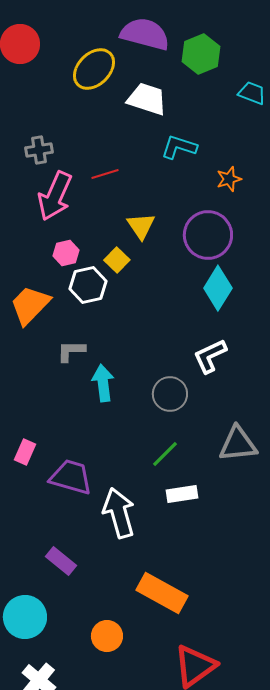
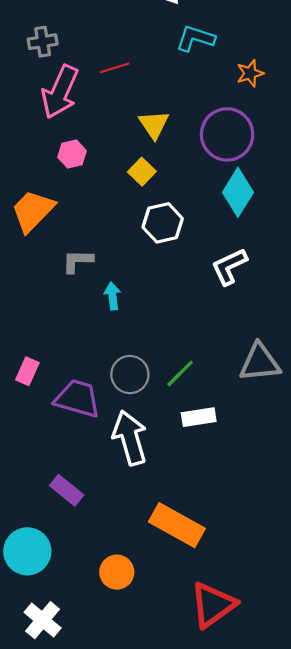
yellow square: (117, 260) -> (142, 172), moved
white hexagon: (88, 285) -> (163, 223), moved
cyan arrow: (103, 383) -> (112, 296), size x0.7
gray circle: (170, 394) -> (130, 375), moved

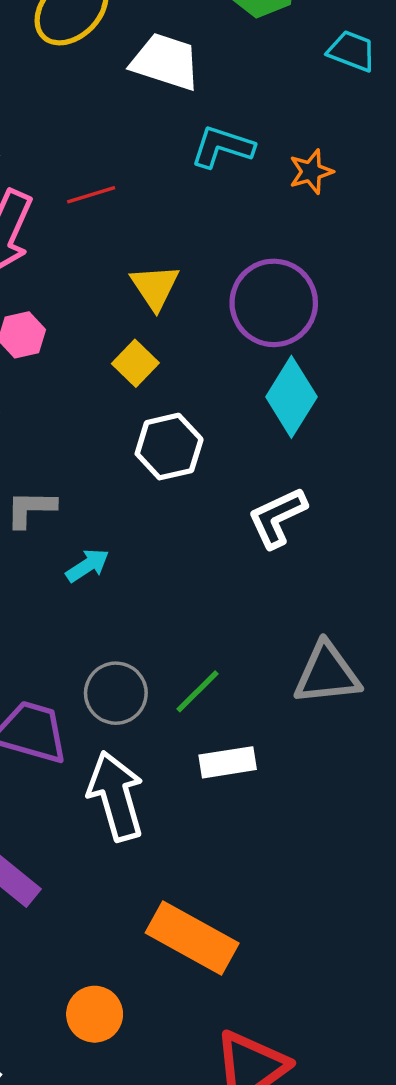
orange star: (250, 73) -> (311, 172), moved
cyan arrow: (112, 296) -> (87, 565), turned 64

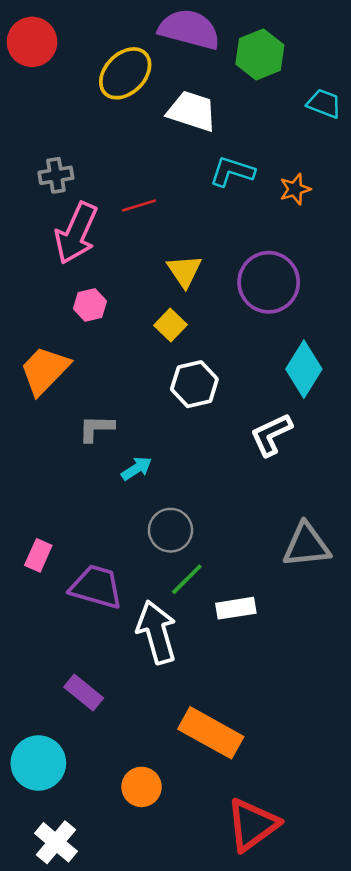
cyan diamond: (291, 397) -> (304, 369), moved
green line: (197, 691) -> (187, 579), moved
gray circle: (116, 693) -> (170, 530), moved

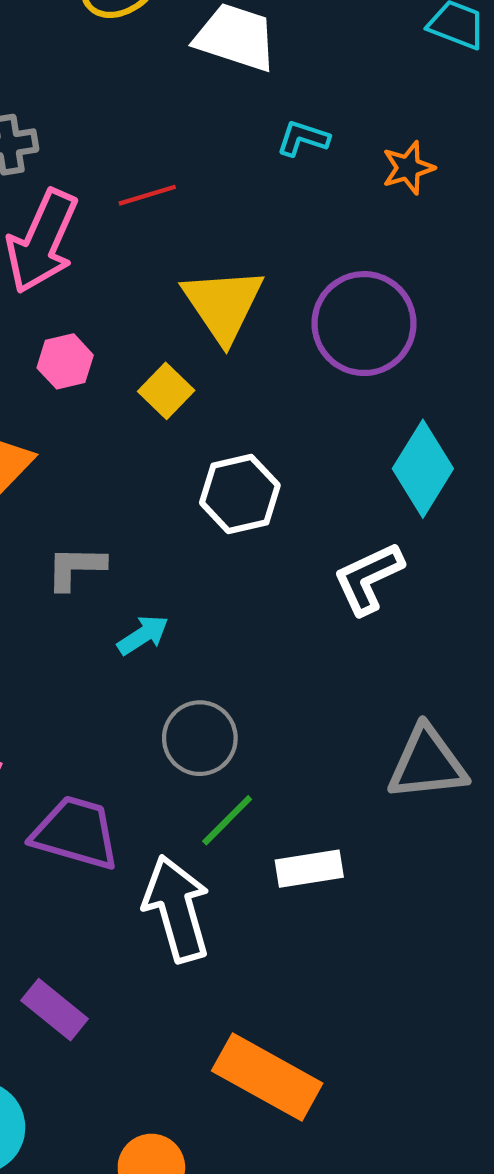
cyan L-shape: (232, 172) -> (303, 138), size x0.7
yellow triangle: (184, 271) -> (223, 305), size x1.4
yellow square: (170, 325) -> (166, 391), moved

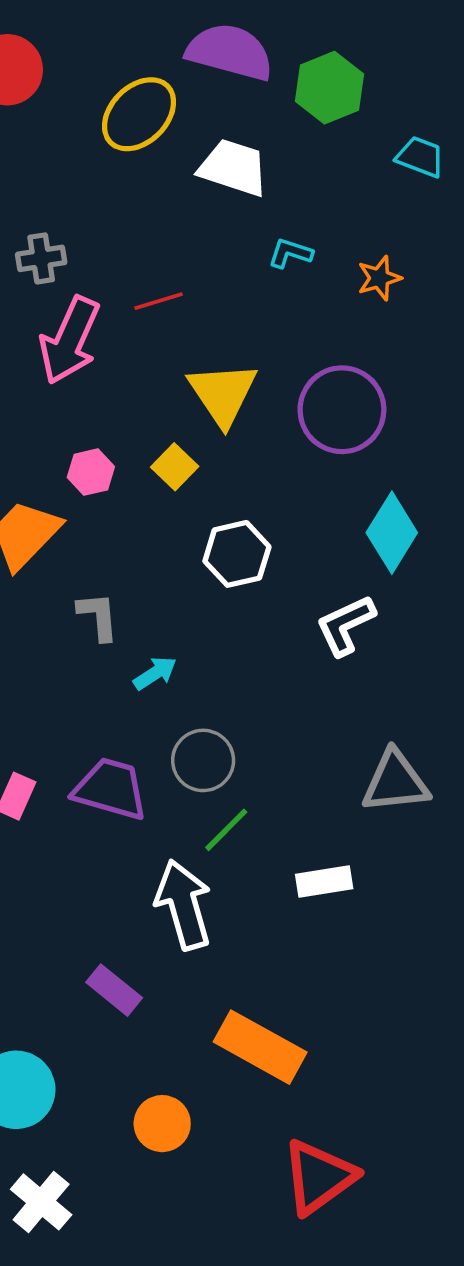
pink hexagon: (65, 361) -> (91, 472), moved
gray L-shape: (76, 568) -> (98, 616), turned 84
purple trapezoid: (76, 833) -> (111, 789), moved
white rectangle: (309, 869) -> (324, 881), moved
purple rectangle: (55, 1010) -> (114, 990), moved

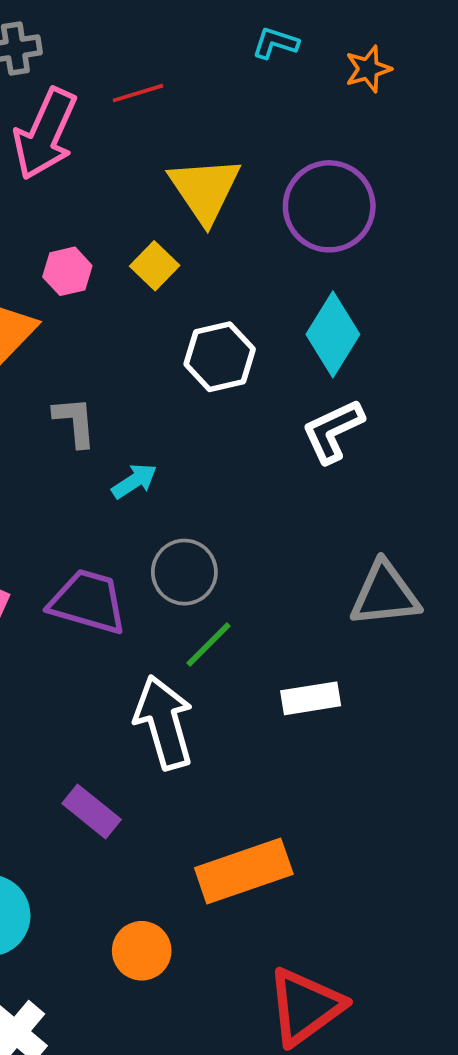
cyan diamond: (392, 533) -> (333, 334), moved
orange rectangle: (260, 1047) -> (244, 871), turned -48

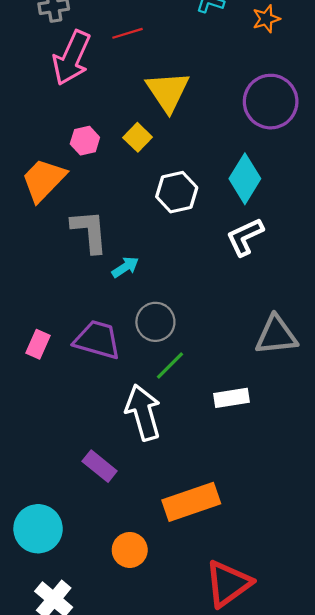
purple circle: (329, 206) -> (271, 102), moved
gray L-shape: (75, 422) -> (89, 231), size x1.4

